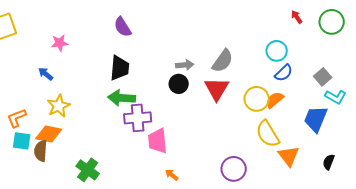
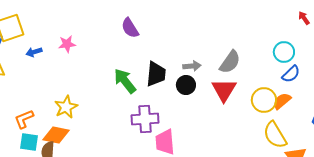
black trapezoid: (120, 68) -> (156, 74), moved
blue arrow: (46, 74) -> (34, 52), moved, turned -56
green arrow: (122, 98) -> (125, 81), moved, turned 48

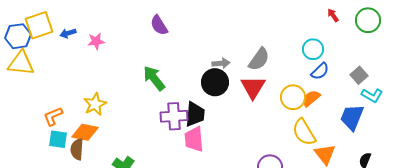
blue arrow: (34, 52) -> (68, 33), moved
black trapezoid: (156, 74) -> (195, 114), moved
black circle: (186, 85) -> (215, 82), size x1.4

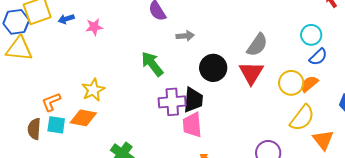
gray arrow: (221, 63) -> (185, 36), moved
yellow semicircle: (304, 132) -> (302, 118), turned -112
brown semicircle: (77, 149) -> (34, 129), moved

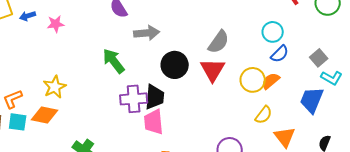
gray arrow: (185, 36) -> (147, 33), size x1.4
yellow semicircle: (302, 118) -> (264, 115), size x0.7

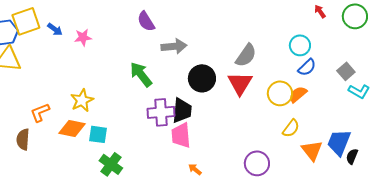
blue arrow: (28, 16) -> (55, 29), turned -126
blue trapezoid: (312, 100) -> (339, 142), moved
cyan square: (18, 122) -> (98, 134), moved

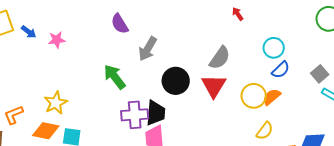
red arrow: (320, 11) -> (238, 14), moved
gray arrow: (174, 46) -> (148, 49), turned 125

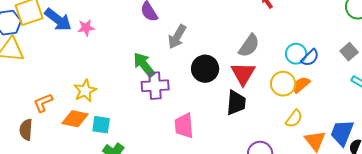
blue arrow: (29, 32) -> (58, 20), size x1.8
cyan circle: (274, 48) -> (296, 54), moved
gray square: (320, 74) -> (349, 52), moved
black trapezoid: (156, 113) -> (236, 103), moved
purple cross: (135, 115) -> (155, 86), moved

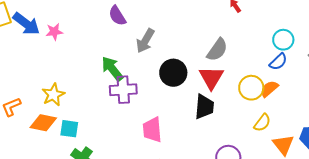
cyan circle: (296, 54) -> (283, 40), moved

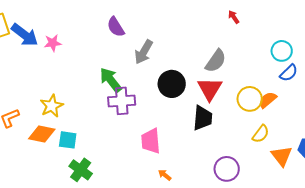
blue semicircle: (278, 62) -> (289, 73), moved

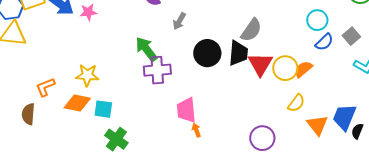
gray arrow: (144, 52) -> (179, 21), size x0.7
red triangle: (210, 89) -> (260, 64), moved
yellow star: (52, 106) -> (87, 75), turned 30
black trapezoid: (203, 118) -> (238, 53), moved
orange arrow: (165, 175) -> (196, 130), moved, turned 32

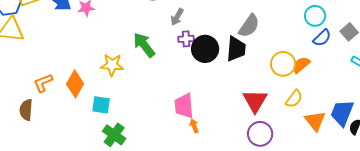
red triangle: (260, 64) -> (255, 101), moved
purple cross: (157, 70) -> (186, 39), moved, size x0.6
yellow star: (87, 75) -> (112, 65), moved
orange diamond: (77, 103) -> (75, 84), moved, turned -72

